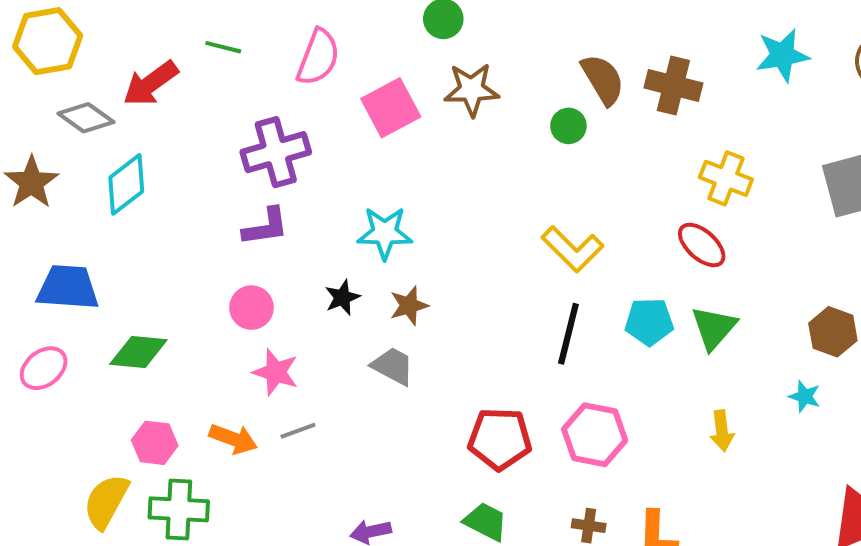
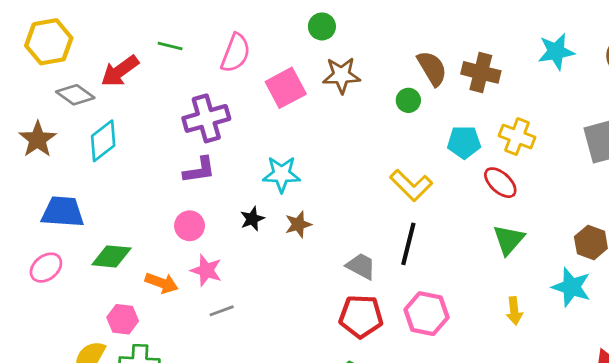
cyan pentagon: (649, 322) -> (464, 142), moved
gray trapezoid: (393, 366) -> (361, 266), moved
cyan star: (805, 396) -> (571, 287), size x1.8
orange arrow: (233, 439) -> (162, 283), moved

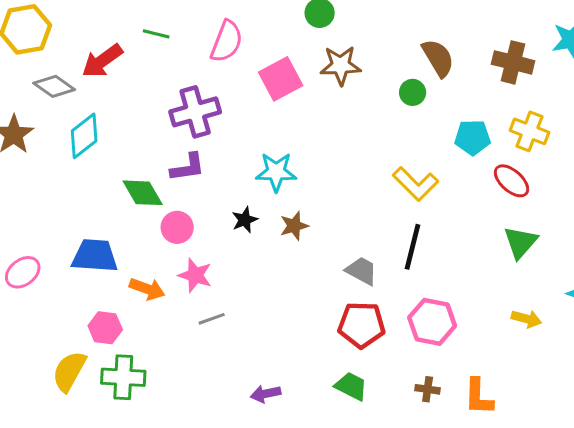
brown cross: (481, 72) -> (513, 62), moved
blue trapezoid: (63, 212) -> (95, 256), moved
green diamond: (111, 256) -> (143, 193), moved, turned 54
yellow arrow: (514, 311) -> (526, 319), turned -68

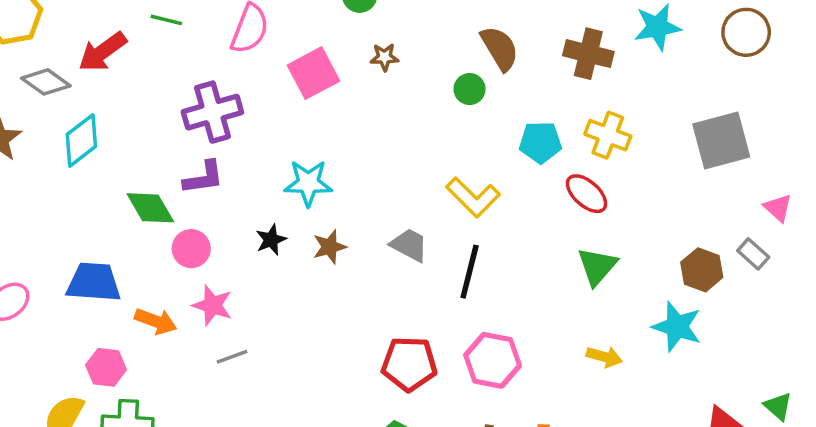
brown star: (341, 65) -> (384, 57), size x0.6
gray trapezoid: (362, 271) -> (409, 245), moved

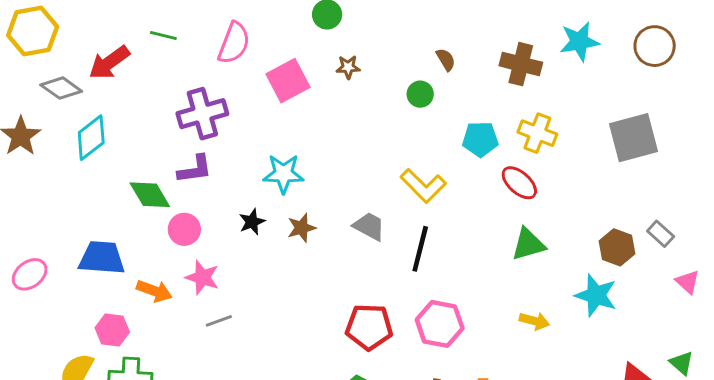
brown semicircle: (500, 48) -> (446, 60), size x0.6
pink triangle: (778, 208) -> (688, 282), moved
green triangle: (597, 266) -> (528, 244), turned 33

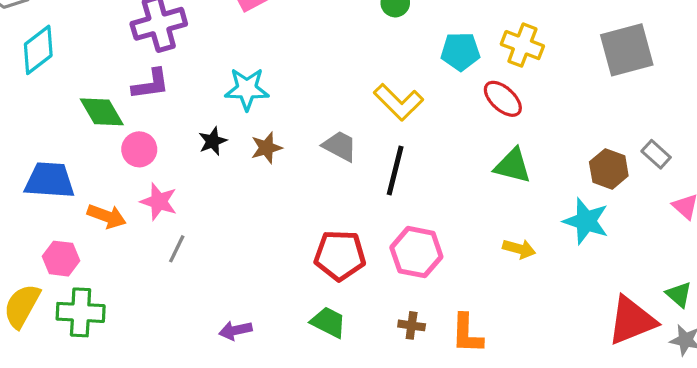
green triangle: (528, 244) -> (513, 166), turned 30
gray line: (219, 321) -> (177, 249), turned -44

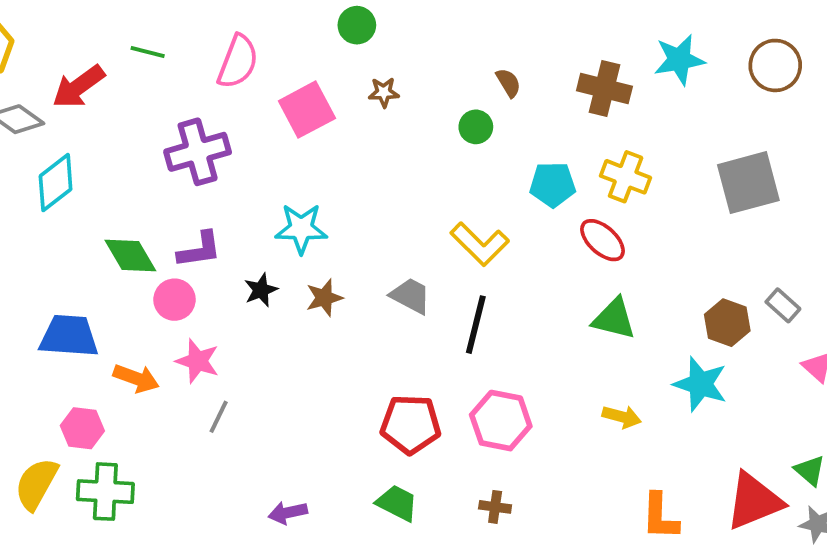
purple L-shape: (151, 84) -> (199, 250), moved
orange L-shape: (467, 334) -> (660, 516), moved

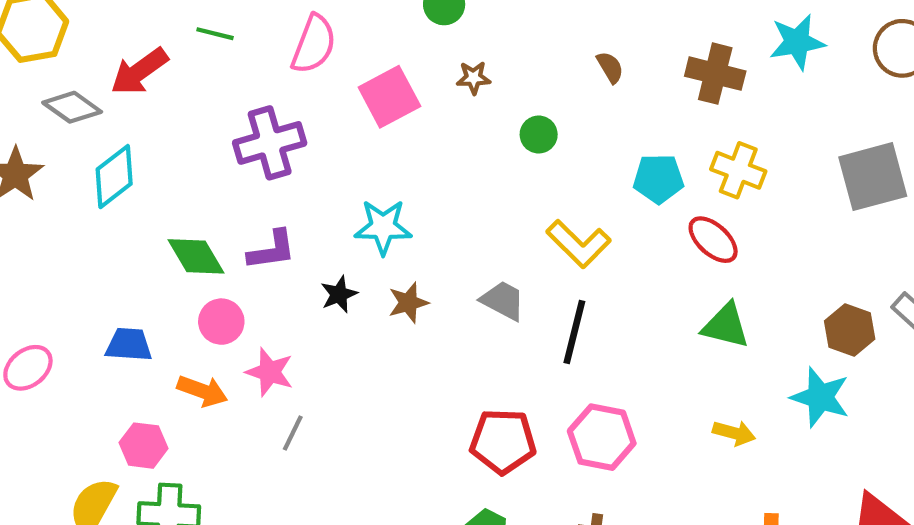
green circle: (476, 127) -> (539, 135), moved
pink circle: (175, 300) -> (221, 322), moved
blue trapezoid: (69, 336) -> (129, 345), size x0.7

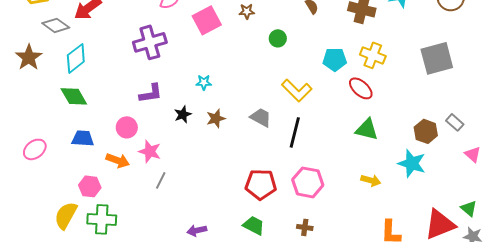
cyan star: (383, 227) -> (204, 82), size x0.6
green diamond: (196, 256) -> (74, 96), moved

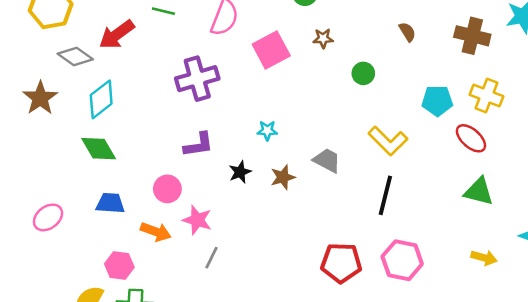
gray trapezoid: (261, 117) -> (327, 160), moved

